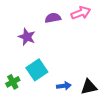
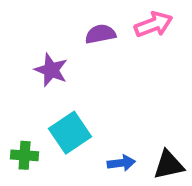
green cross: (13, 82) -> (25, 155), turned 32

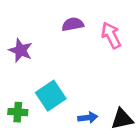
pink arrow: (154, 24) -> (111, 35), moved, turned -96
purple star: (51, 70) -> (21, 50), moved

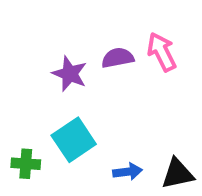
purple semicircle: (73, 24) -> (118, 58), moved
purple star: (21, 50) -> (70, 74), moved

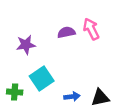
purple star: (70, 74) -> (26, 45), moved, turned -30

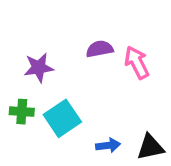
pink arrow: (91, 29) -> (137, 62), moved
green cross: (15, 92) -> (22, 112), moved

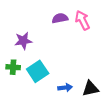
purple semicircle: (100, 49) -> (60, 18), moved
pink arrow: (137, 62) -> (82, 20), moved

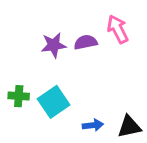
purple semicircle: (60, 18) -> (86, 42), moved
purple star: (23, 41) -> (54, 45), moved

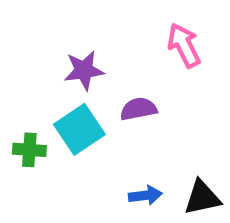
purple semicircle: (86, 42) -> (138, 109), moved
cyan square: (54, 102) -> (79, 129), moved

